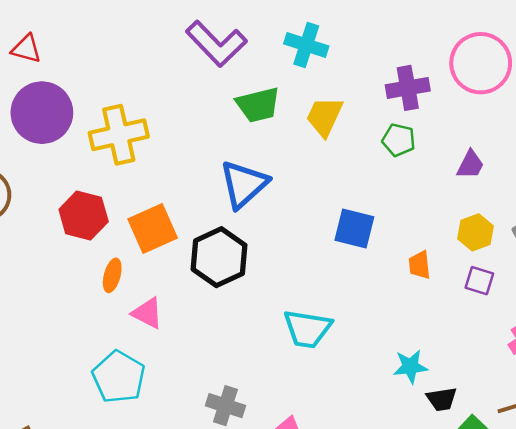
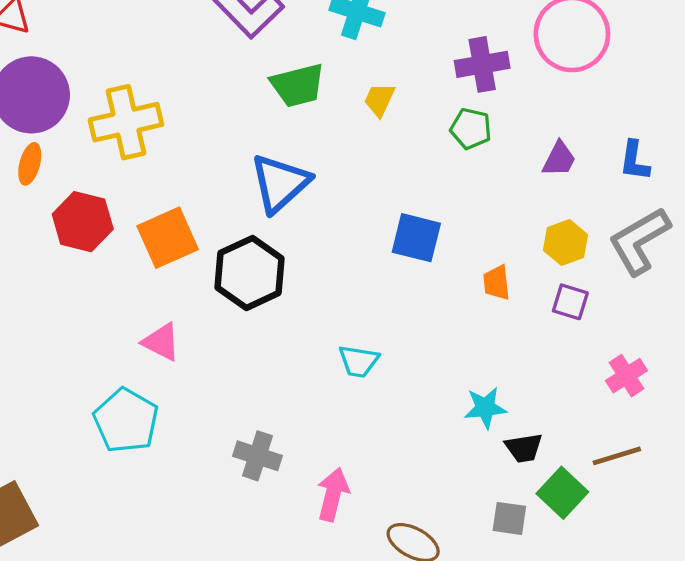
yellow trapezoid: (324, 117) -> (379, 100), size x0.7
orange ellipse: (112, 275) -> (30, 164), moved
cyan trapezoid: (308, 329) -> (359, 361), size x0.7

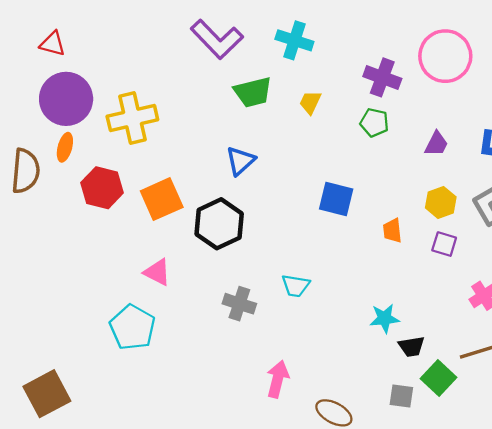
purple cross: (482, 64) -> (382, 77), turned 30
blue triangle: (280, 183) -> (240, 161), size x0.7
gray cross: (258, 456) -> (239, 304), moved

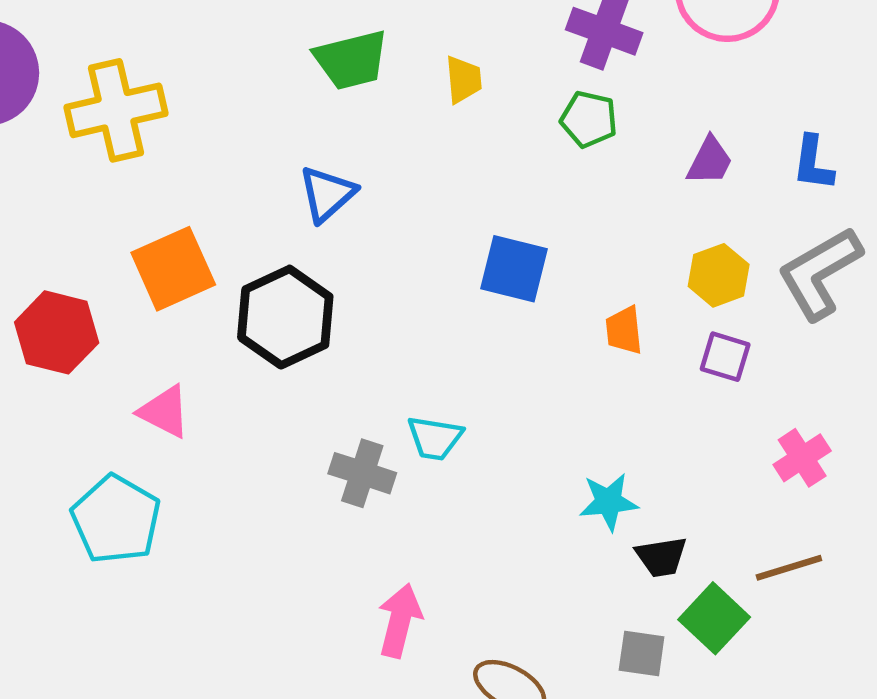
yellow trapezoid: (310, 102) -> (463, 80), turned 150
red hexagon: (102, 188) -> (57, 332), moved
gray cross: (239, 304) -> (362, 473), moved

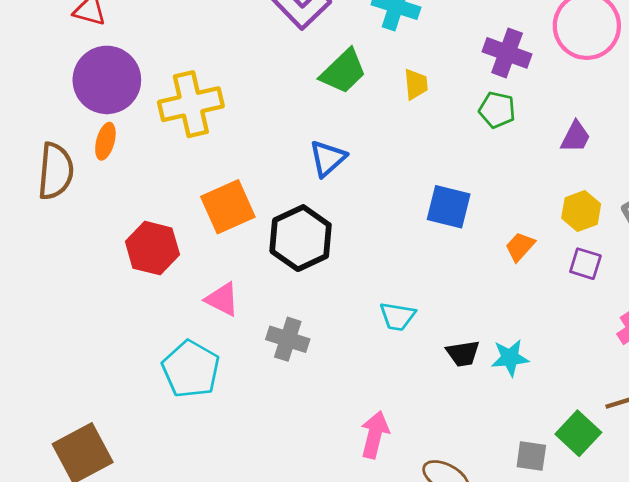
green trapezoid: (351, 60) -> (343, 71), turned -30
orange trapezoid: (624, 330) -> (520, 247), turned 48
gray cross: (362, 473) -> (288, 339), moved
black trapezoid: (661, 557) -> (463, 353), moved

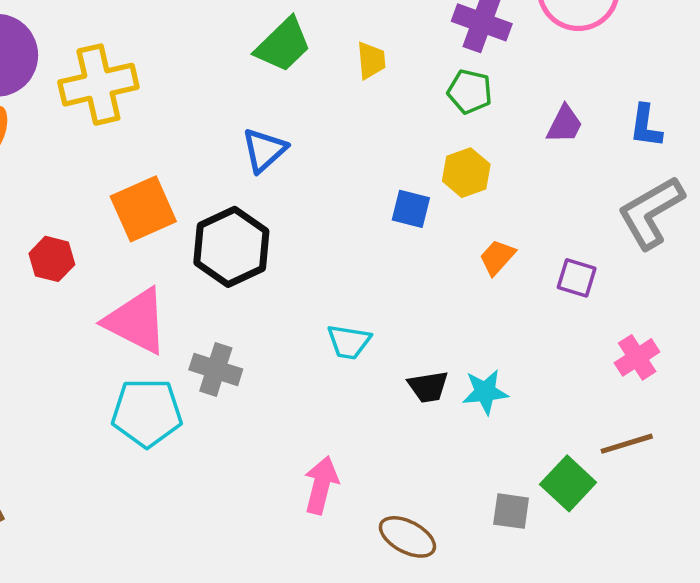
blue square: (449, 207) -> (411, 209), size x0.7
yellow hexagon: (581, 211) -> (466, 173), moved
red hexagon: (152, 248) -> (52, 259), size x0.7
pink triangle: (222, 299) -> (136, 321), size x1.6
cyan pentagon: (191, 369) -> (147, 413), moved, turned -30

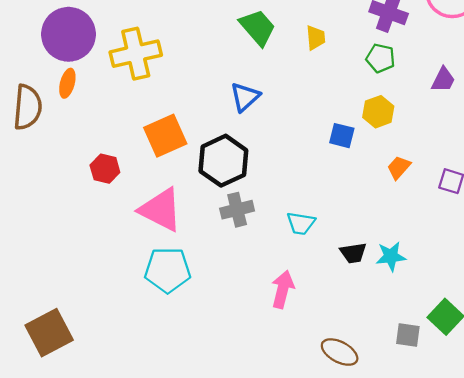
green trapezoid: (283, 45) -> (258, 27), turned -87
gray cross: (216, 369) -> (237, 210), moved, turned -32
pink arrow: (321, 485) -> (283, 289), moved

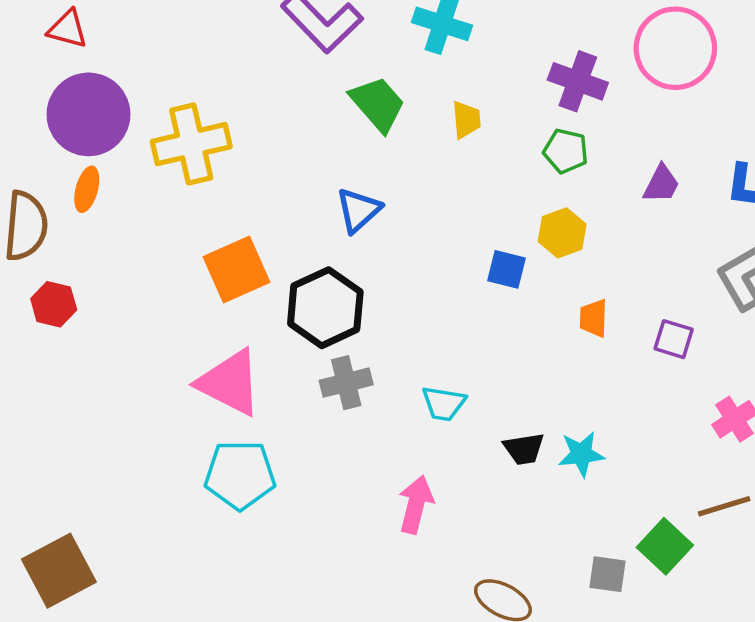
orange trapezoid: (399, 168) -> (594, 318), turned -40
red hexagon: (105, 169) -> (54, 304), moved

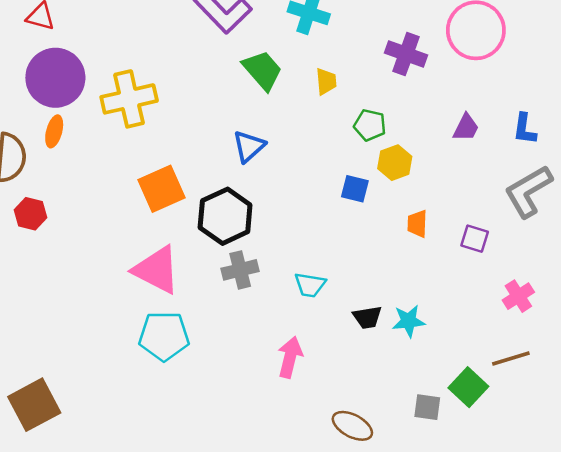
green pentagon: (566, 151) -> (370, 125), moved

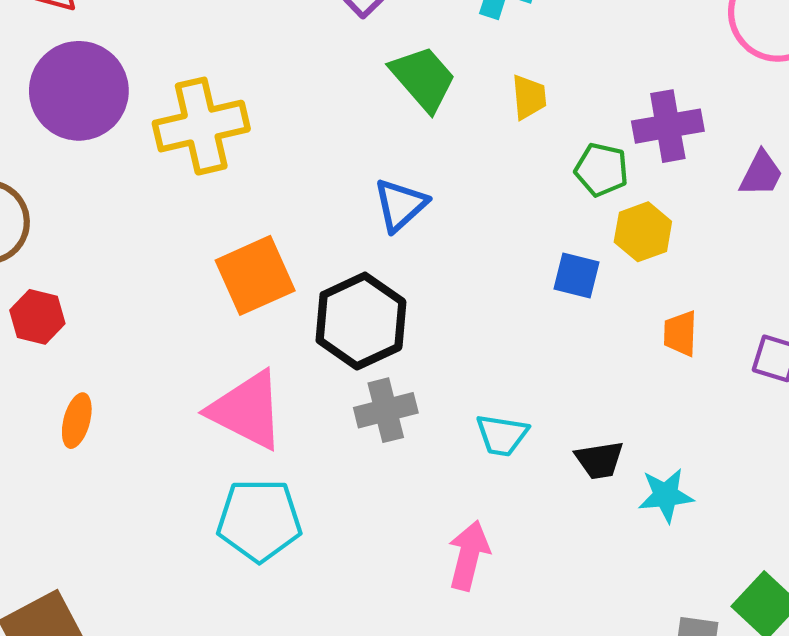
purple cross: (406, 54) -> (668, 126), moved, turned -30
orange ellipse: (54, 131) -> (77, 421), moved
black trapezoid: (367, 317) -> (599, 460), moved

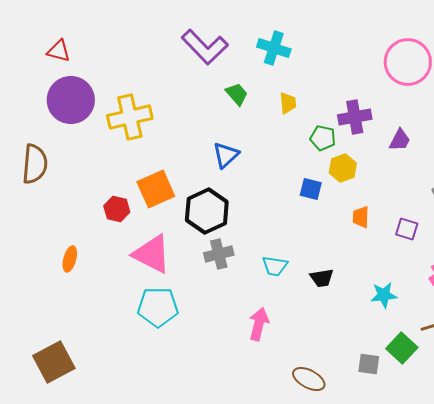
green trapezoid: (423, 78) -> (237, 94), size x0.7
red hexagon: (37, 317) -> (117, 209), moved
cyan star: (666, 495) -> (384, 295), moved

